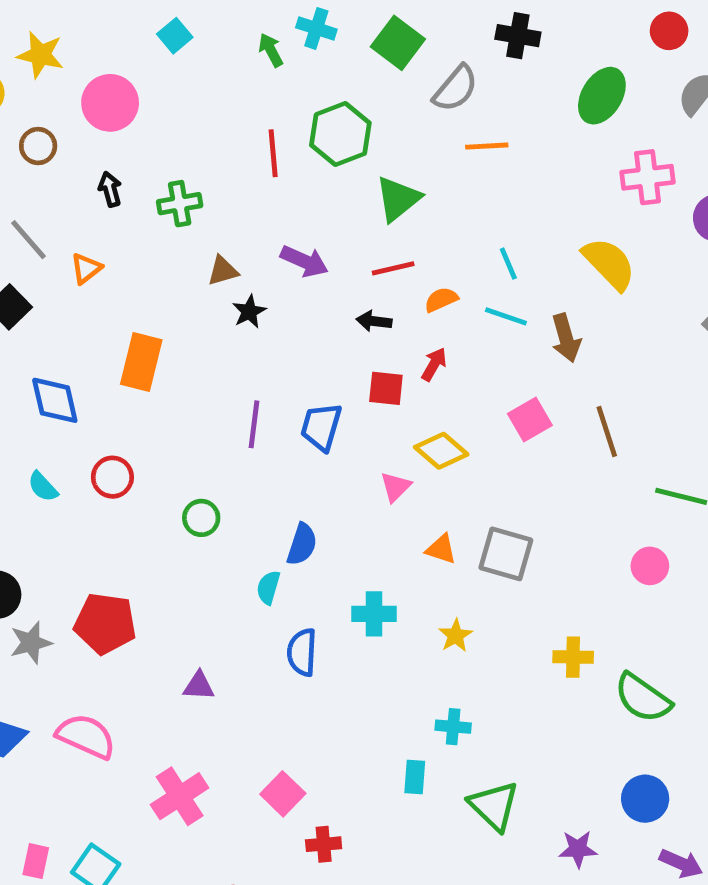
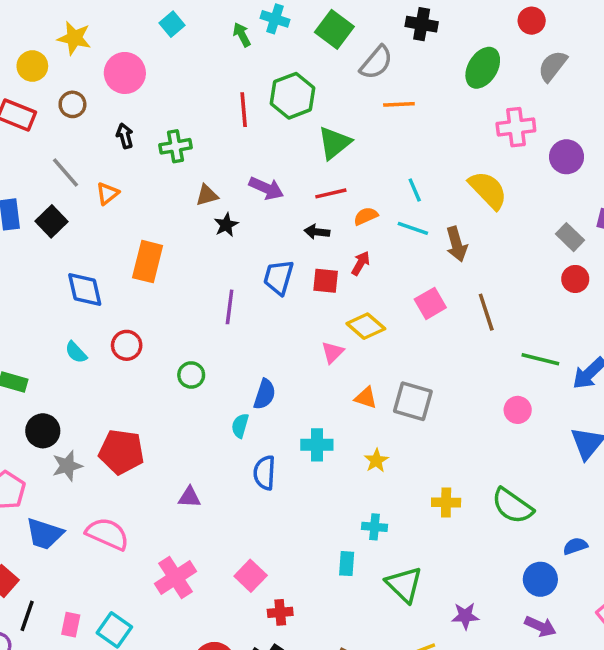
blue trapezoid: (321, 427) -> (278, 277), moved
yellow cross: (573, 657) -> (446, 502), moved
blue circle: (645, 799) -> (540, 579), moved

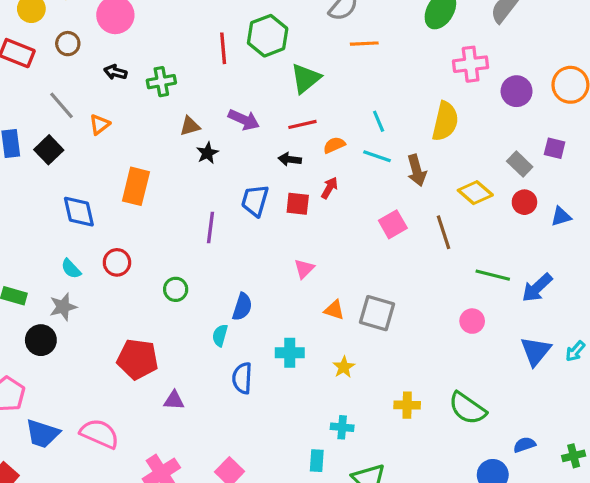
black arrow: (125, 136) -> (115, 72), turned -60
yellow semicircle: (488, 190) -> (445, 121), turned 57
yellow diamond: (366, 326) -> (475, 193), moved
red pentagon: (121, 452) -> (138, 359), moved
gray star: (67, 466) -> (63, 307), moved

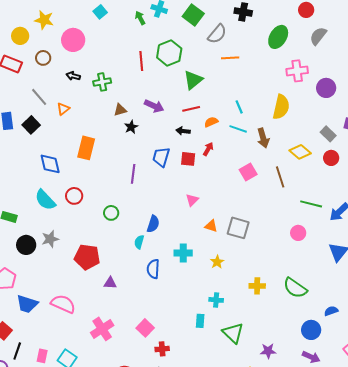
cyan semicircle: (71, 269) -> (45, 200), size x1.6
gray star: (63, 307) -> (50, 239), moved

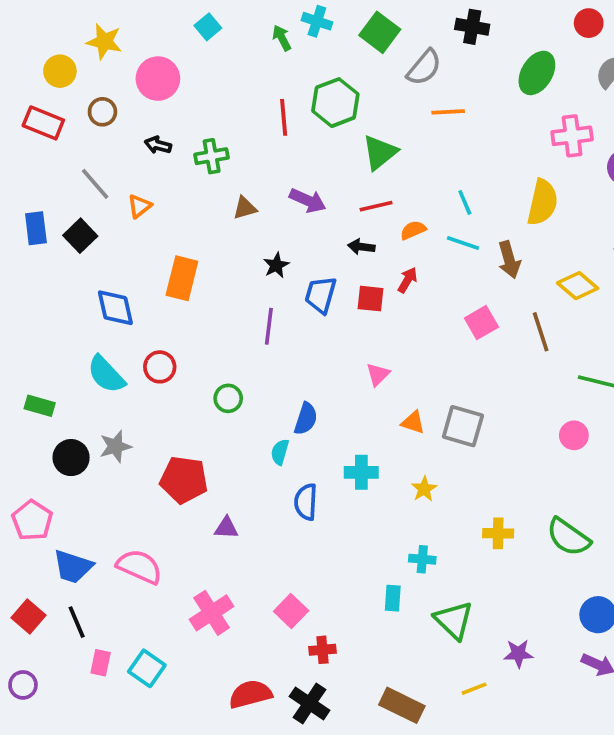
black star: (131, 127) -> (276, 265), moved
black line: (17, 351) -> (77, 622), moved, turned -42

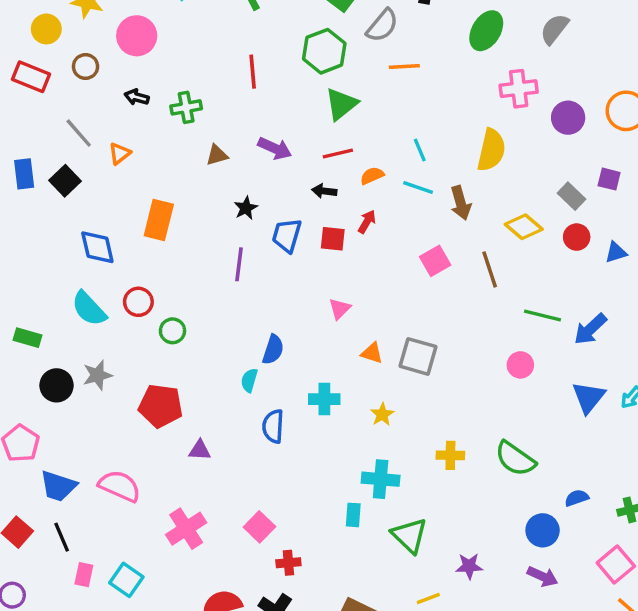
green hexagon: (335, 103) -> (324, 51), moved
green circle: (228, 398) -> (172, 331), moved
cyan cross: (422, 559) -> (381, 479), size x1.5

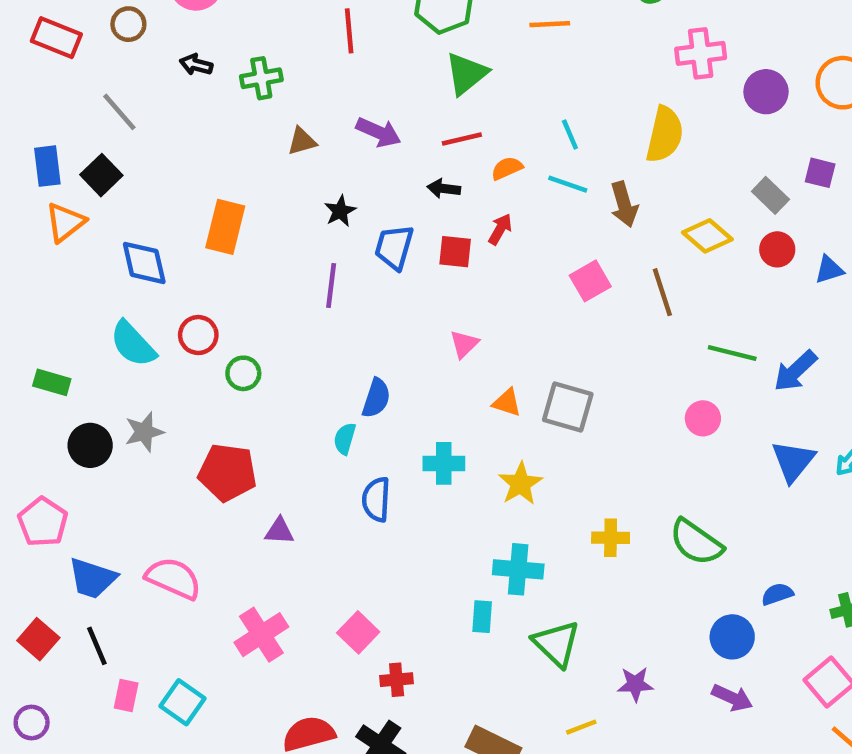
orange triangle: (120, 153) -> (65, 222), moved, size x1.4
yellow star: (382, 414) -> (520, 484), size x1.4

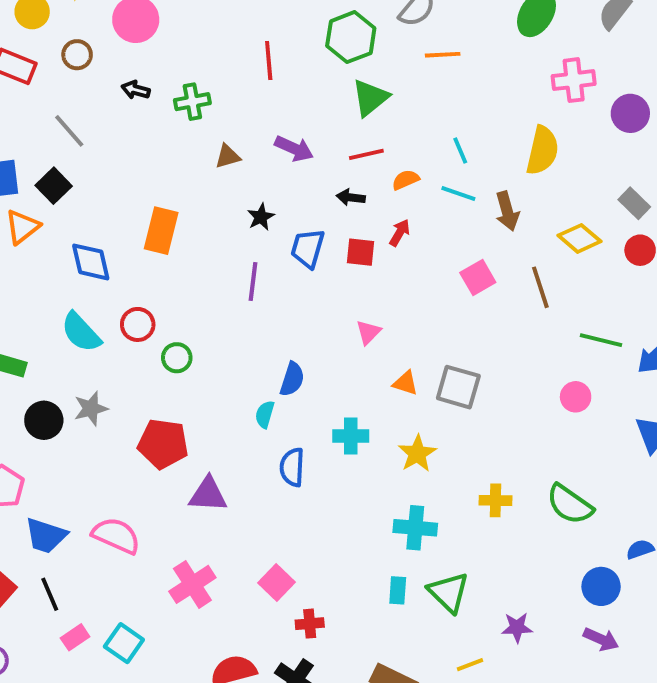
purple triangle: (279, 531) -> (208, 495), size x1.5
cyan rectangle: (482, 617) -> (398, 590), moved
pink rectangle: (126, 695) -> (75, 637), turned 44

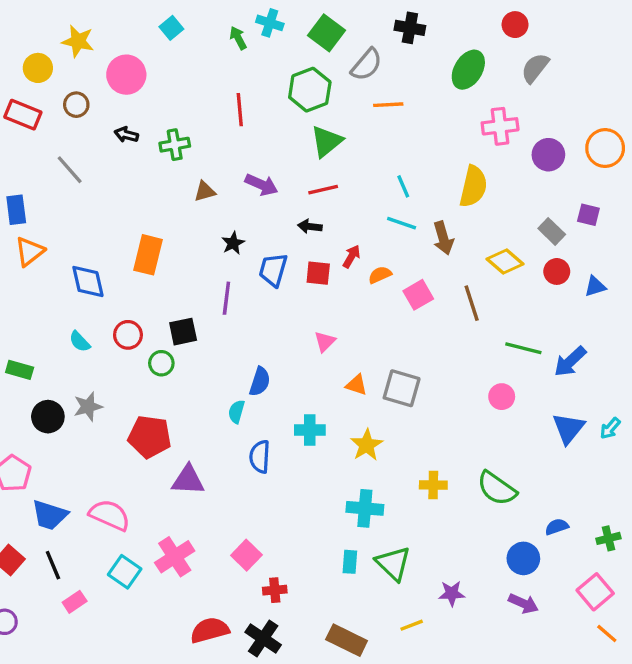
orange semicircle: (406, 180) -> (380, 275), moved
black square: (54, 186) -> (183, 332), moved, turned 32
cyan semicircle: (81, 332) -> (80, 342), size x0.6
cyan square: (124, 643) -> (125, 572), moved

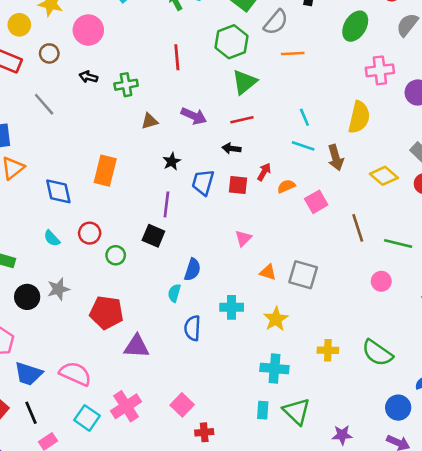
brown line: (472, 303) -> (358, 228), moved
black square: (183, 332) -> (153, 236), moved, turned 35

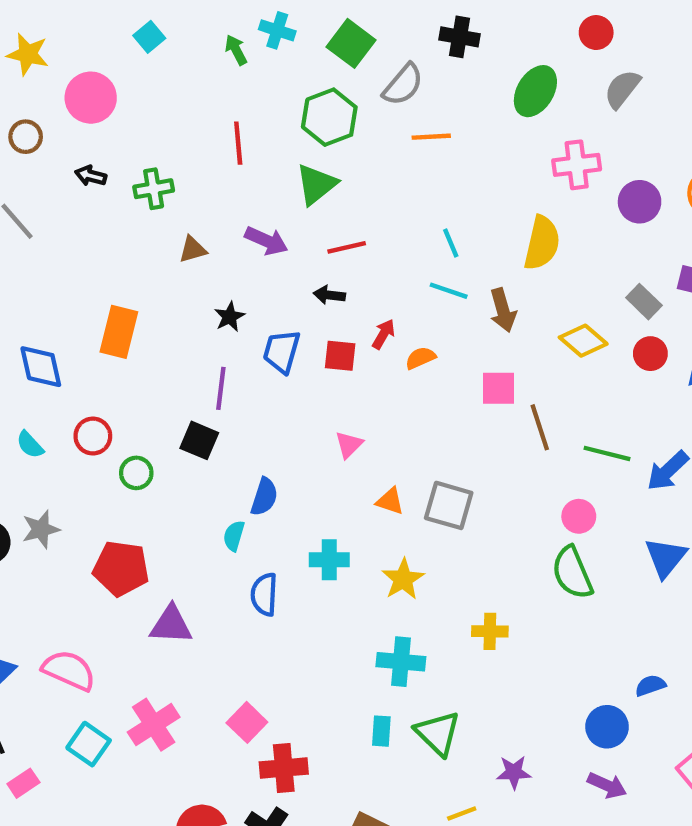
green triangle: (245, 82) -> (316, 184), moved
pink square: (316, 202) -> (499, 388), moved, turned 30
green semicircle: (377, 353) -> (572, 573), moved, turned 32
red cross: (204, 432) -> (284, 768), size x1.5

